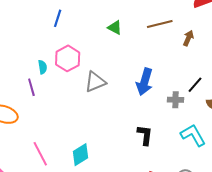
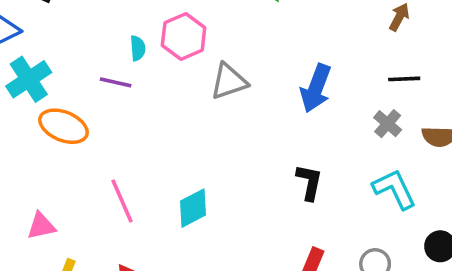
black line: (195, 85) -> (404, 79), moved, turned 42
purple line: (31, 87) -> (116, 82), turned -66
gray cross: (175, 100) -> (388, 124), moved, turned 35

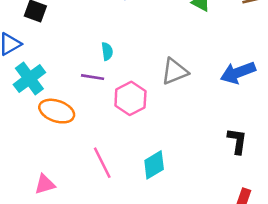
pink hexagon: (184, 36) -> (130, 98), moved
blue arrow: (316, 88) -> (238, 73), turned 52

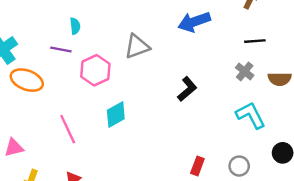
blue arrow: (238, 73) -> (194, 22), moved
black L-shape: (237, 141) -> (187, 89), moved, turned 40
cyan diamond: (154, 165) -> (116, 114), moved

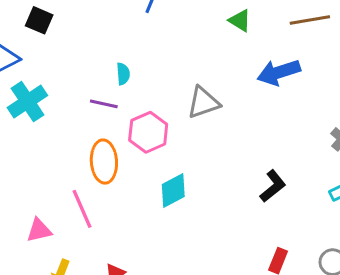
orange ellipse: (27, 80) -> (104, 162), moved, turned 64
black L-shape: (187, 89) -> (273, 186), moved
pink line: (68, 129) -> (82, 209), moved

